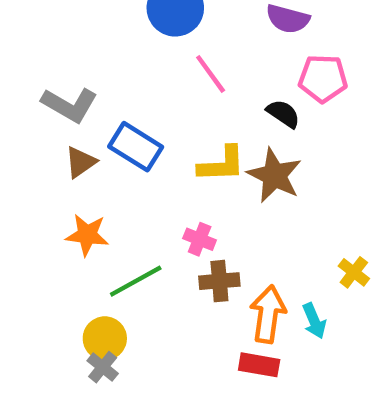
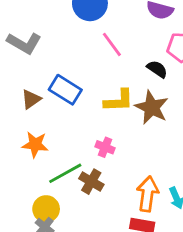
gray L-shape: (70, 105) -> (24, 43), moved
brown cross: (219, 281) -> (91, 182), moved, turned 35

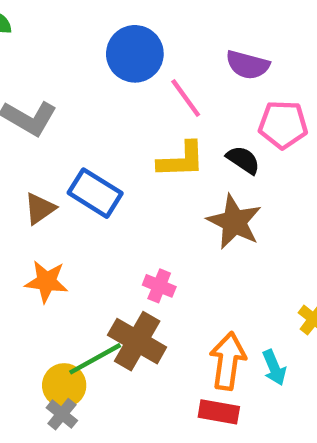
pink line: (112, 44) -> (186, 98), moved
yellow L-shape: (119, 101) -> (181, 160), moved
green line: (65, 173) -> (95, 359), moved
brown cross: (91, 182) -> (137, 341), size x1.4

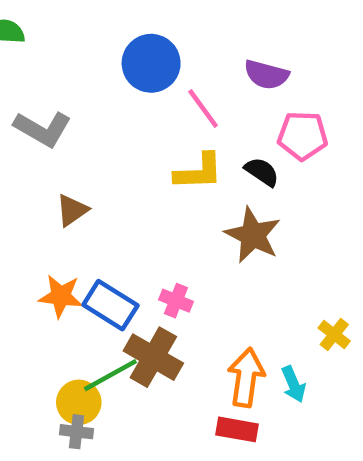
blue rectangle: (95, 193) -> (110, 305), moved
brown triangle: (40, 209) -> (72, 210), moved
gray cross: (62, 414) -> (77, 432), turned -32

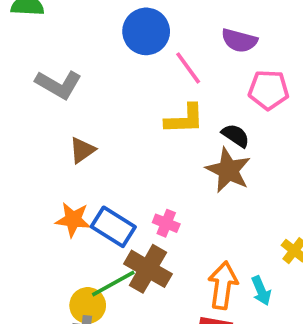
black semicircle: (262, 172) -> (236, 136), moved

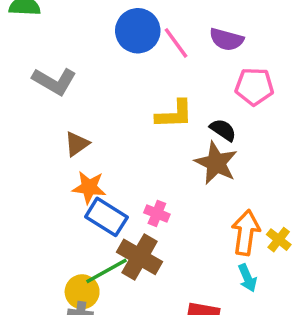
pink line: (188, 68) -> (176, 43), moved
orange star: (73, 220) -> (89, 187), moved
orange arrow: (223, 285) -> (246, 233), moved

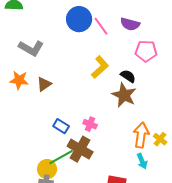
yellow L-shape: (174, 114) -> (100, 67), turned -40
orange star: (89, 187) -> (19, 80), moved
blue rectangle: (106, 217) -> (61, 126), size x0.7

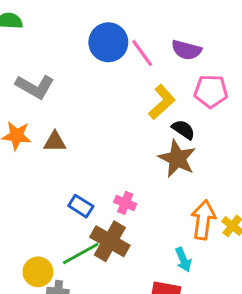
yellow L-shape: (100, 67) -> (162, 102), moved
brown triangle: (44, 84) -> (55, 142), turned 35
cyan arrow: (142, 161) -> (183, 260), moved
yellow circle: (47, 169) -> (38, 272), moved

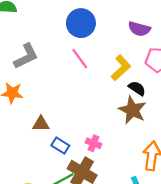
pink line: (142, 53) -> (80, 59), moved
gray L-shape: (35, 87) -> (26, 56), turned -56
brown triangle: (55, 142) -> (41, 124), moved

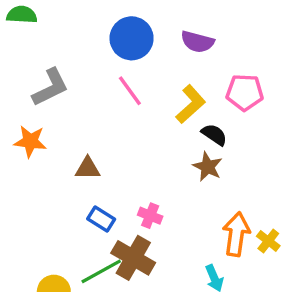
purple semicircle: (139, 29) -> (197, 42), moved
brown star: (132, 110) -> (208, 167), size x0.7
brown triangle: (41, 124) -> (88, 168), moved

